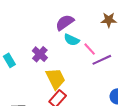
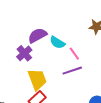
purple semicircle: (65, 22) -> (37, 35), moved
purple line: (102, 60) -> (72, 71), moved

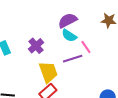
purple semicircle: (37, 35) -> (68, 20), moved
purple line: (72, 71) -> (73, 59), moved

